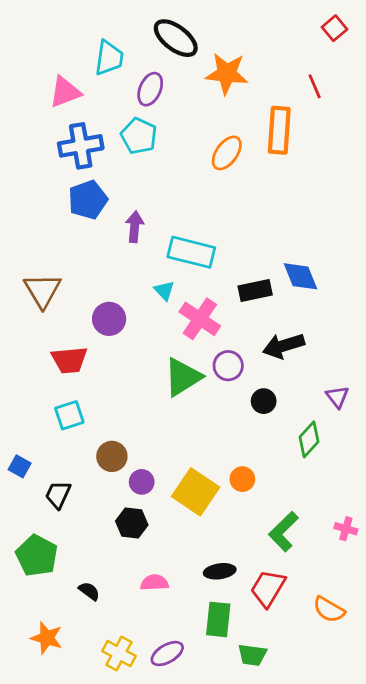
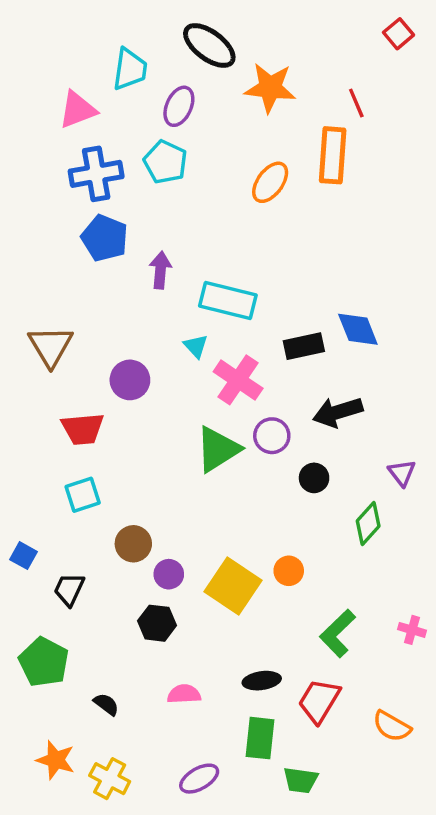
red line: (315, 86) -> (356, 103), moved
blue pentagon: (88, 200) -> (105, 238), turned -30
yellow cross: (119, 654) -> (110, 779), moved

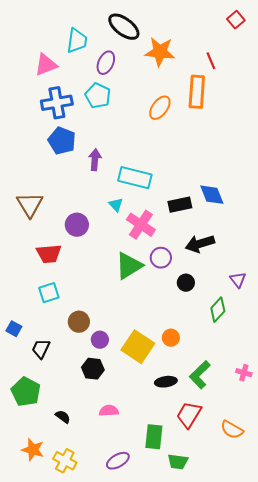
black ellipse: (262, 681) -> (166, 382), moved

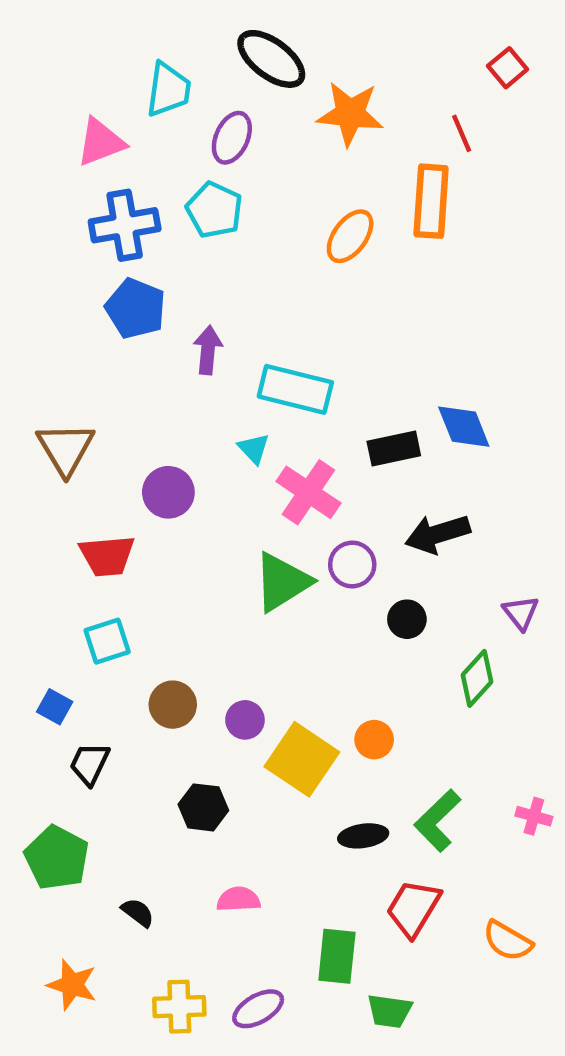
red square: (236, 20) -> (508, 68), moved
blue square: (14, 329) -> (55, 707), moved
purple circle: (100, 340) -> (245, 720), moved
yellow cross: (65, 461) -> (179, 1007), moved, turned -30

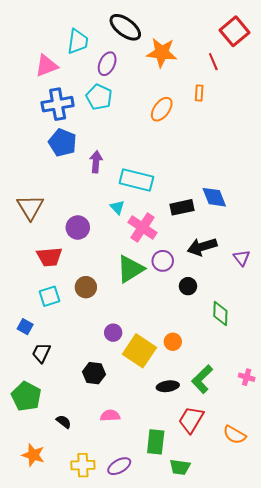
red square: (508, 68) -> (235, 31), size x1.6
orange rectangle: (431, 201) -> (199, 93), size x0.5
purple triangle: (521, 613) -> (242, 258), moved
green diamond: (477, 678) -> (220, 313), turned -40
brown circle: (173, 705) -> (86, 287), moved

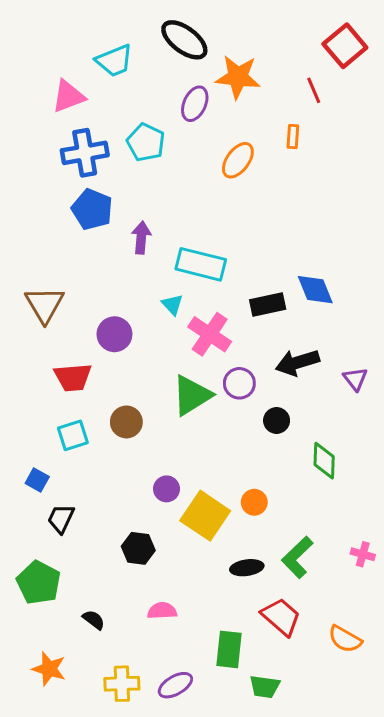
cyan trapezoid: (78, 41) -> (114, 61), turned 60
purple ellipse: (107, 64) -> (195, 104), moved
red trapezoid: (191, 420) -> (281, 617), turned 100

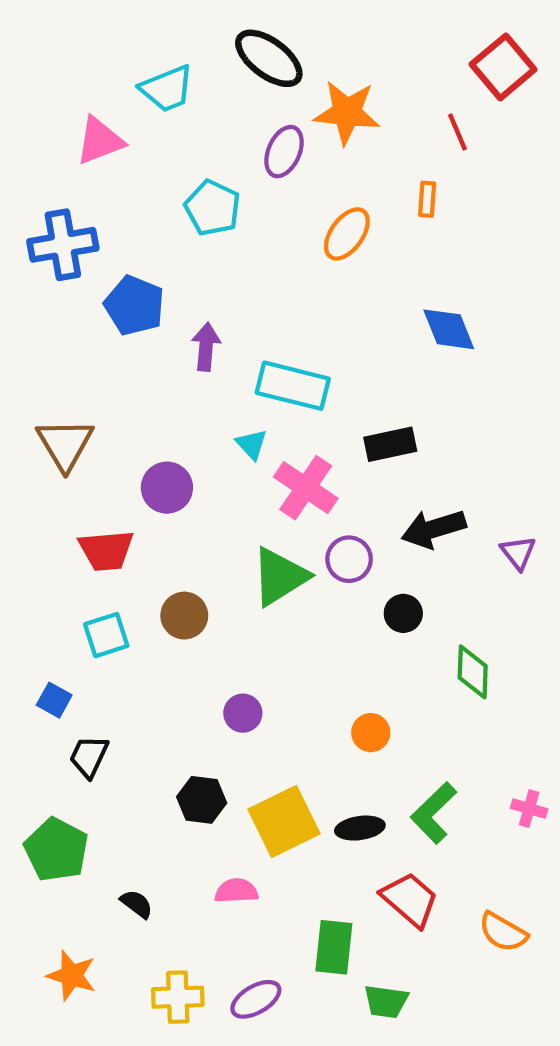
blue cross: (85, 153) -> (63, 245), moved
blue diamond: (315, 290) -> (449, 329), moved
yellow square: (205, 516) -> (284, 822), moved, turned 30

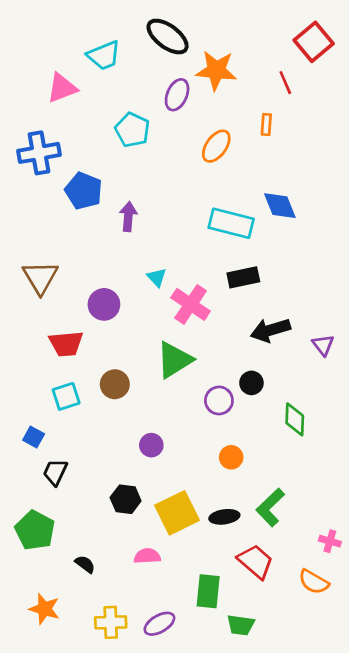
cyan rectangle: (293, 386) -> (231, 223), moved
purple circle: (349, 559) -> (219, 400), moved
pink cross: (529, 809) -> (330, 541), moved

